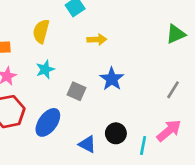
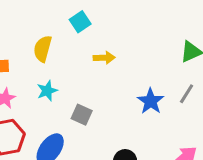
blue star: (112, 79) -> (151, 101), moved
gray line: (173, 90) -> (187, 94), moved

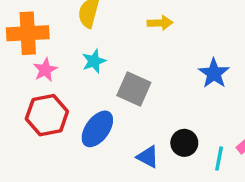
gray square: (82, 115) -> (134, 89), size x1.4

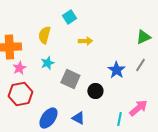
blue ellipse: (97, 129) -> (48, 118), moved
black circle: (184, 143) -> (95, 91), moved

